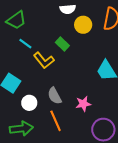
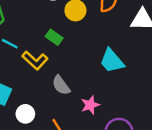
gray semicircle: (55, 96) -> (61, 85), moved

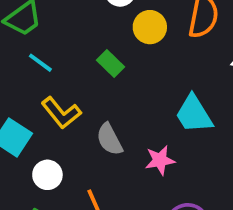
yellow L-shape: (35, 60) -> (61, 113), moved
pink star: (90, 105) -> (160, 160), moved

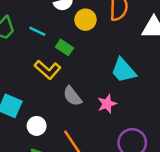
cyan line: (40, 63) -> (37, 31), moved
yellow L-shape: (61, 113) -> (48, 70), moved

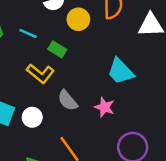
pink star: (107, 104) -> (104, 107), turned -30
white circle: (37, 126) -> (32, 117), moved

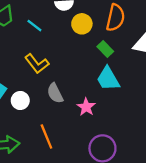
green rectangle: (57, 49) -> (105, 49), moved

